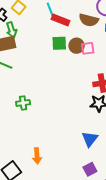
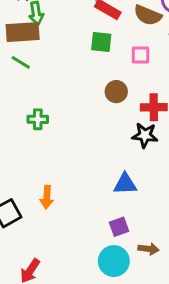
brown circle: (77, 46) -> (116, 92), moved
blue triangle: (90, 139) -> (125, 184), turned 42

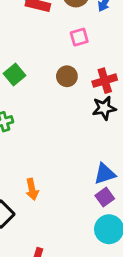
green square: (101, 42) -> (15, 75), moved, turned -30
blue triangle: (125, 184) -> (105, 174), moved

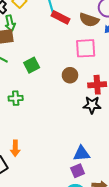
pink square: (79, 37) -> (86, 48), size x1.5
orange arrow: (32, 189) -> (15, 148), moved

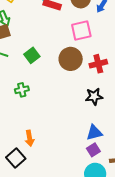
brown circle: (70, 75) -> (71, 59), size x1.5
black star: (92, 105) -> (94, 96), moved

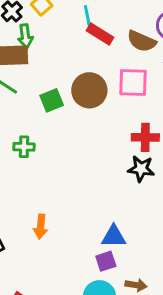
brown circle: (71, 59) -> (89, 90), moved
black star: (94, 96) -> (141, 169), moved
orange arrow: (30, 138) -> (41, 227), moved

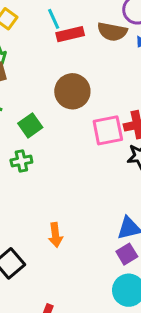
red rectangle: (100, 34) -> (70, 34), turned -32
pink square: (133, 83) -> (108, 130), moved
green square: (52, 100) -> (30, 125), moved

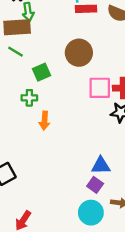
orange arrow: (56, 235) -> (44, 121), moved
purple square: (127, 254) -> (95, 185), turned -35

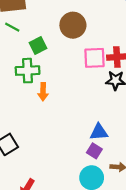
green cross: (29, 98) -> (28, 71), size x1.5

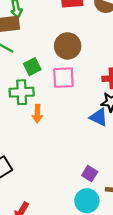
pink square: (94, 58) -> (63, 78), moved
blue triangle: (99, 132) -> (99, 117), moved, turned 30

